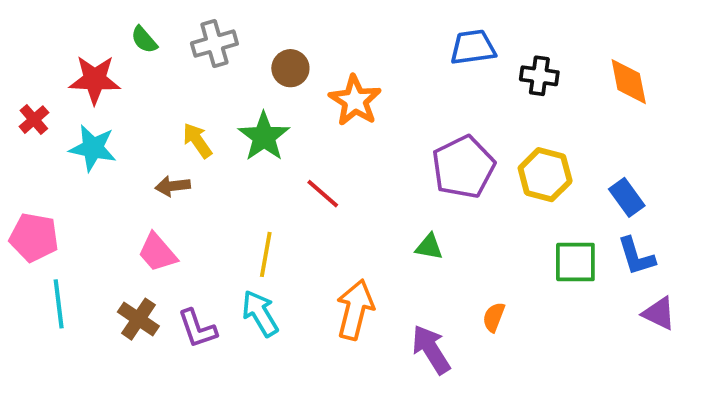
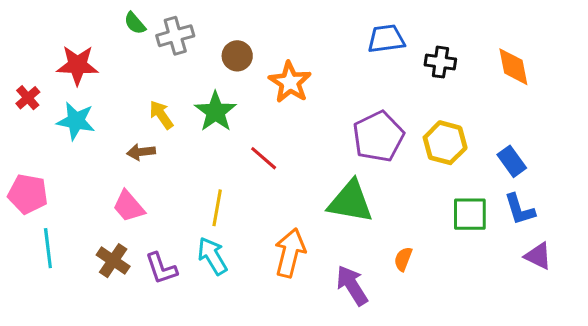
green semicircle: (144, 40) -> (135, 23), moved
green triangle: (429, 247) -> (350, 202), size x2.0

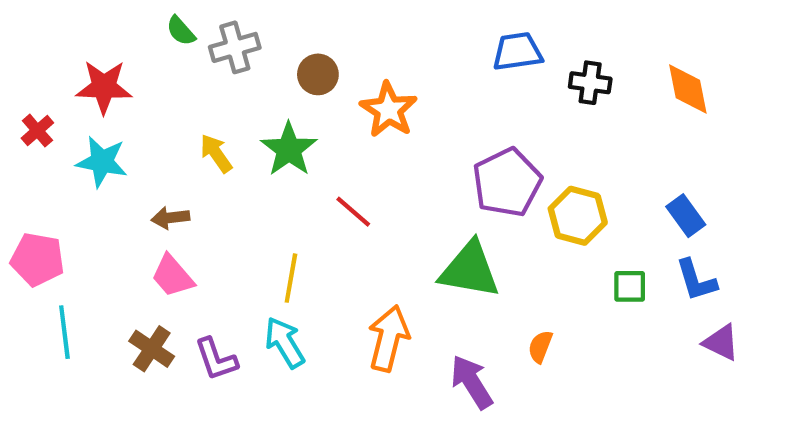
yellow hexagon: (445, 143) -> (578, 216), moved
brown arrow: (141, 152) -> (170, 218), moved
green square: (470, 214) -> (630, 286), size x0.7

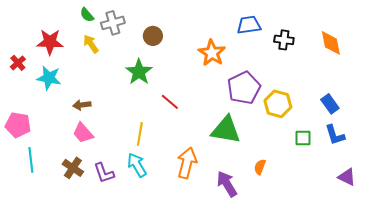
orange star: (389, 110) -> (212, 53), moved
yellow arrow: (216, 153) -> (91, 44), moved
purple triangle: (721, 342) -> (347, 177), moved

